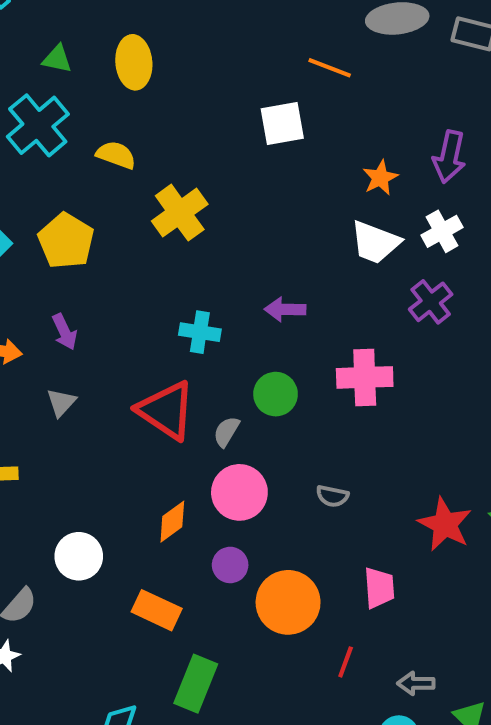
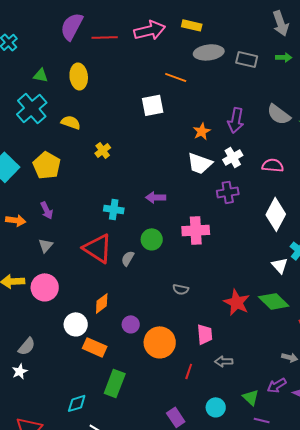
yellow cross: (180, 213) -> (103, 150), size x0.6
purple cross: (431, 302) -> (228, 192), turned 30
pink circle: (239, 492) -> (45, 287), moved
white circle: (79, 556) -> (76, 324), moved
gray arrow: (416, 683) -> (224, 361), moved

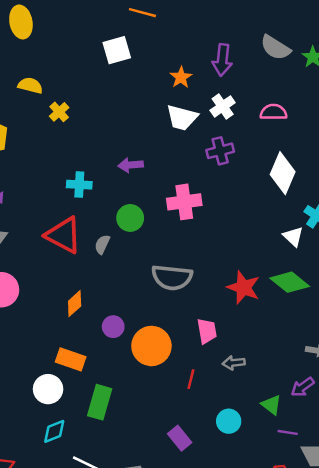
yellow semicircle: (71, 122) -> (30, 85), moved
gray semicircle: (181, 289) -> (172, 277), size x2.0
white circle: (76, 324) -> (48, 389), moved

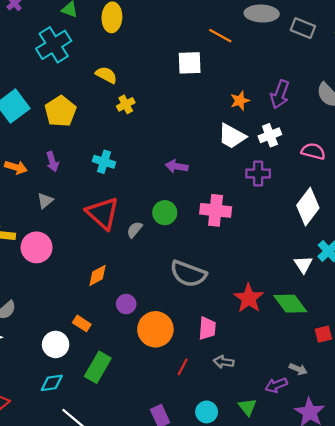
cyan cross: (79, 185) -> (104, 162), moved
orange rectangle: (71, 359) -> (82, 323), size x0.7
purple arrow: (303, 387) -> (276, 385), moved

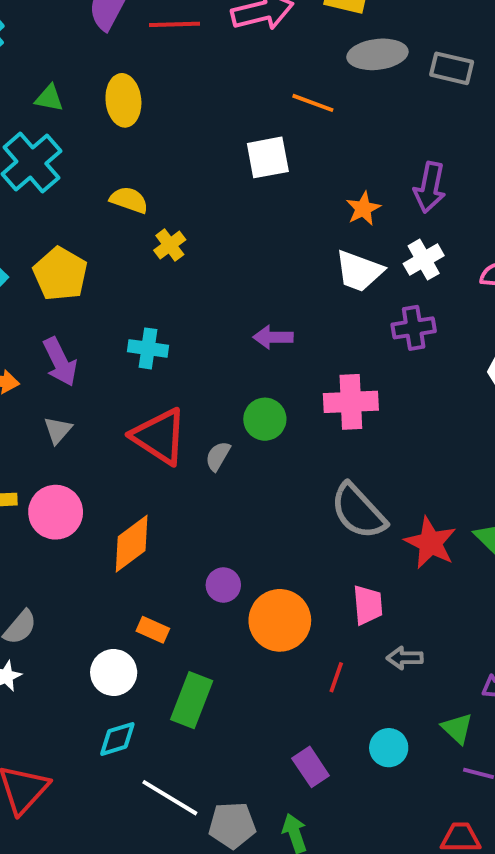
purple arrow: (52, 162) -> (60, 362), size x1.4
gray semicircle: (188, 274) -> (358, 511), moved, turned 36
orange diamond: (97, 275) -> (132, 544), moved, size x1.4

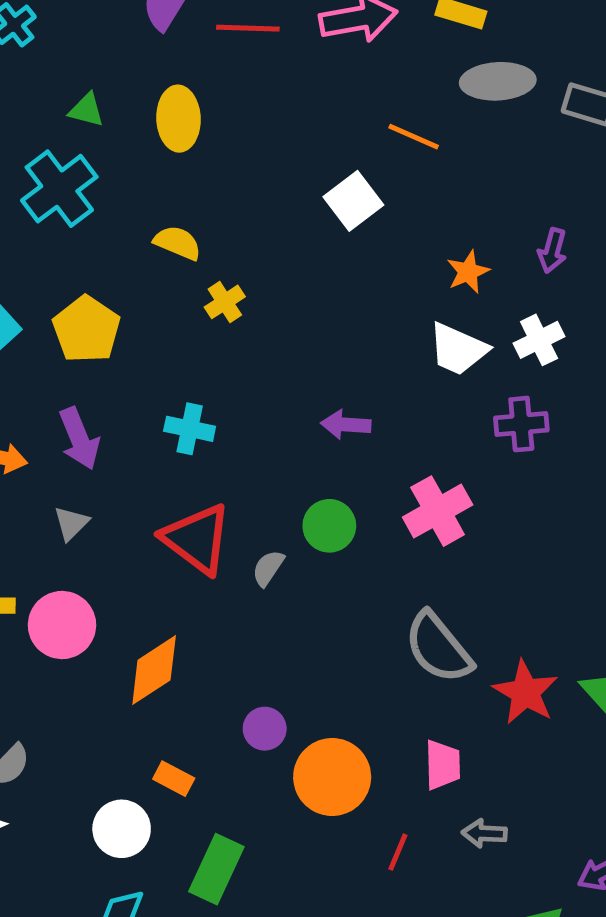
white square: (268, 157) -> (353, 201), turned -30
purple arrow: (430, 187) -> (552, 251), size x0.7
pink cross: (351, 402) -> (438, 511), turned -30

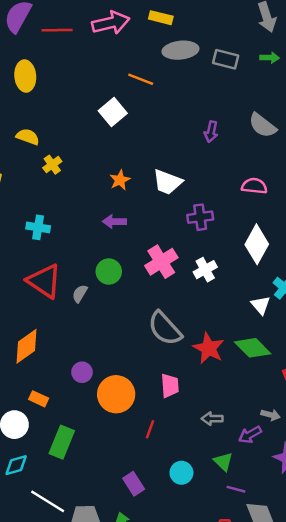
orange star: (468, 272) -> (120, 180), moved
white cross: (539, 340) -> (205, 270), moved
gray arrow: (484, 833) -> (212, 419), moved

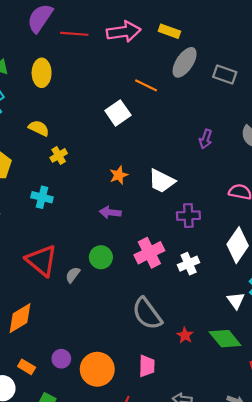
gray ellipse: (180, 50) -> (185, 62), turned -56
cyan cross: (38, 227) -> (42, 197), moved
red star: (209, 348) -> (185, 335), size x0.6
purple circle: (82, 372) -> (61, 359), moved

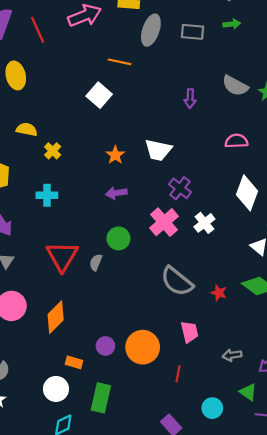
red line: (74, 34) -> (38, 30), turned 76
purple cross: (188, 216) -> (180, 188), moved, turned -35
red triangle: (42, 261) -> (62, 256), turned 36

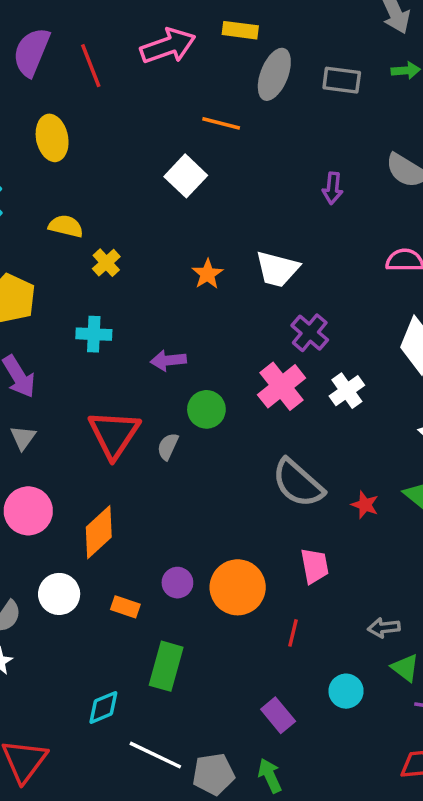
purple arrow: (116, 193) -> (168, 360), moved
gray arrow: (232, 355) -> (384, 628), moved
white circle: (56, 389) -> (59, 594), moved

